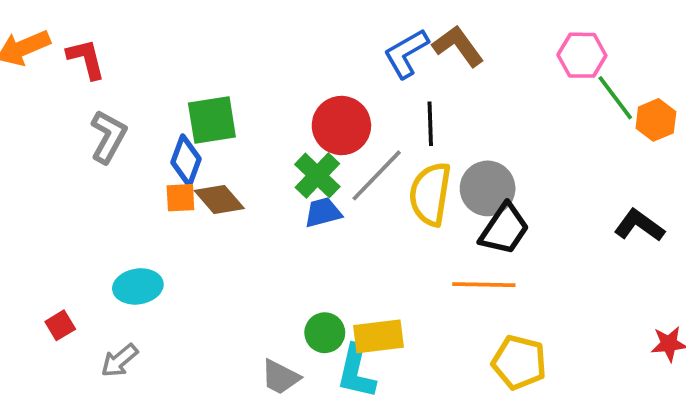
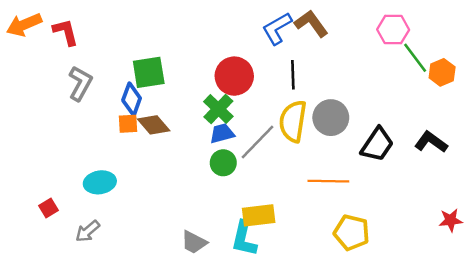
gray line: (377, 175) -> (257, 142), moved
black trapezoid: (504, 229) -> (377, 144), moved
green circle: (325, 333) -> (223, 163), moved

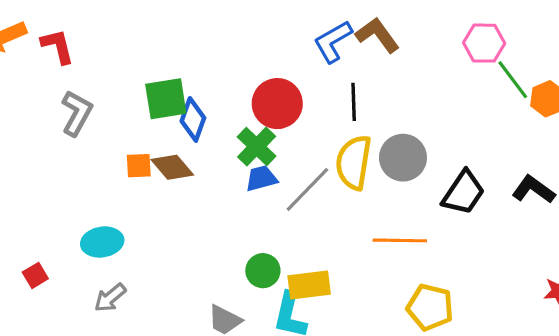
blue diamond: (132, 99) -> (193, 119), moved
green circle: (223, 163) -> (263, 271), moved
gray arrow: (88, 231) -> (110, 298), moved

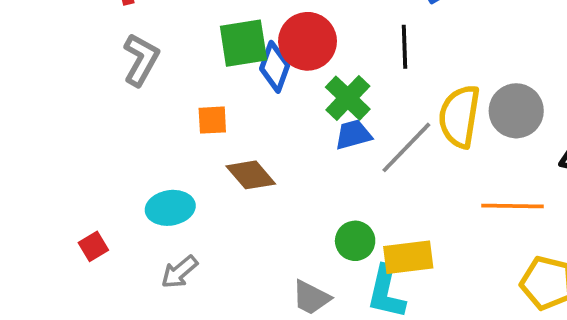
black line: (354, 102) -> (405, 47), moved
red circle: (277, 104) -> (308, 41), moved
brown diamond: (172, 167) -> (251, 175), moved

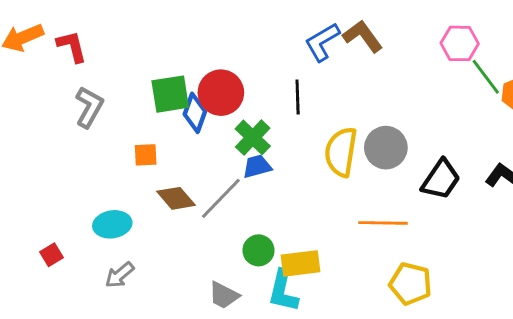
gray line: (406, 147) -> (221, 198), moved

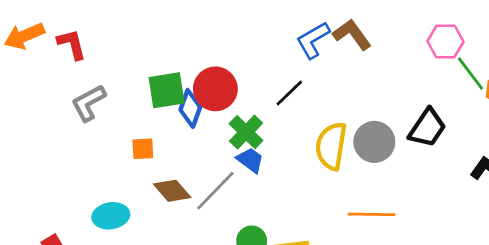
black line: (298, 97) -> (289, 93), turned 48
gray L-shape: (89, 107) -> (88, 103), turned -147
blue trapezoid: (257, 166) -> (250, 160), turned 52
black trapezoid: (441, 179) -> (427, 128), moved

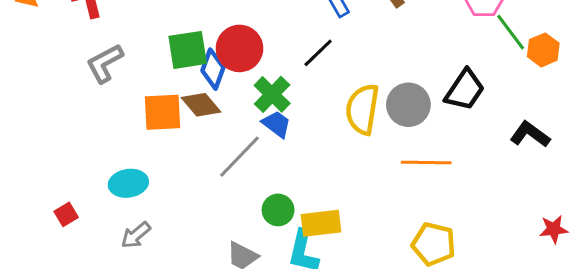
orange square: (143, 149) -> (162, 112), size x1.6
brown diamond: (172, 191) -> (201, 105), moved
orange line: (372, 214) -> (426, 163), moved

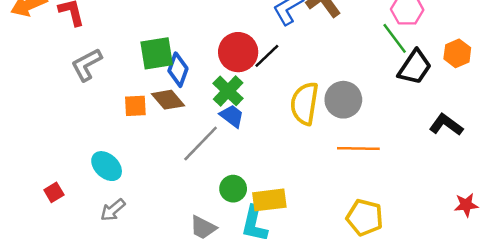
green line: (511, 32) -> (395, 38), moved
red circle: (239, 48) -> (238, 52), moved
black trapezoid: (465, 90) -> (415, 67), moved
orange square: (162, 112) -> (135, 106), size x0.7
cyan ellipse: (128, 183) -> (107, 166), turned 52

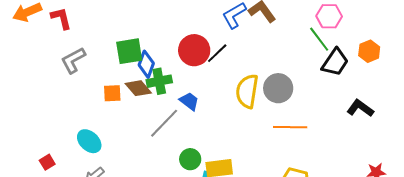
green cross: (228, 91) -> (159, 81), moved, turned 35

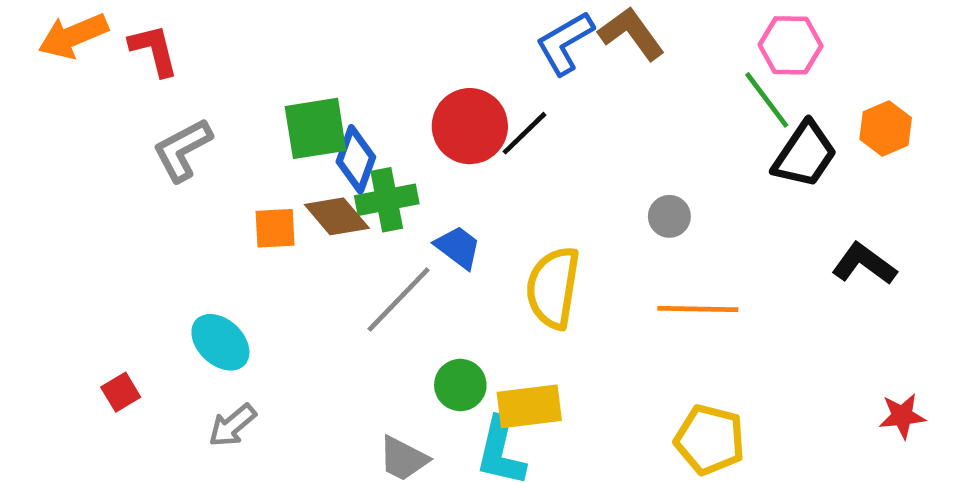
gray circle: (278, 88) -> (669, 216), size x0.6
yellow semicircle: (247, 91) -> (553, 288), moved

